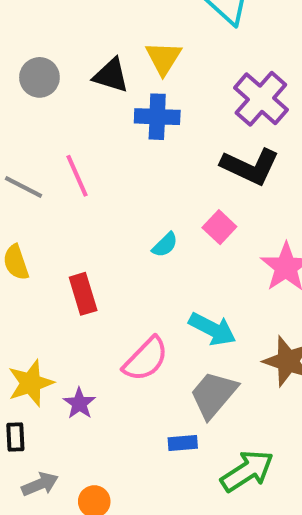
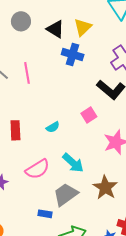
cyan semicircle: (165, 245) -> (53, 127), moved

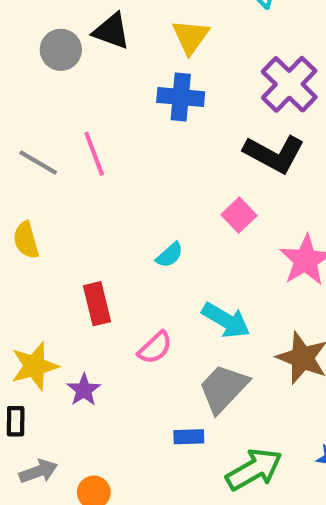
black triangle: (55, 29) -> (112, 31), moved
red rectangle: (15, 130) -> (97, 304), moved
pink semicircle: (37, 169) -> (155, 348), size x0.7

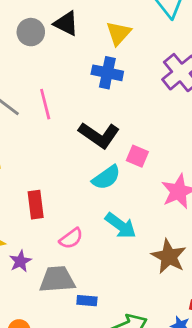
black L-shape: (274, 154) -> (99, 135), moved
pink square: (239, 215) -> (137, 156), turned -30
cyan semicircle: (170, 255) -> (106, 177), moved, size x1.5
gray trapezoid: (223, 388) -> (57, 280), moved, turned 36

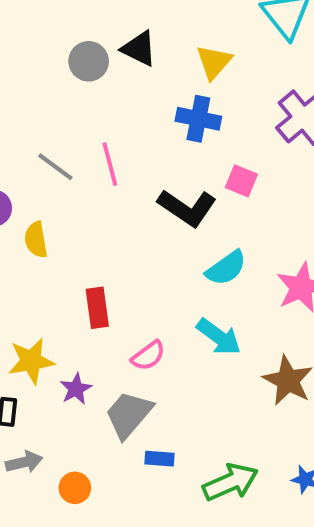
pink square: (137, 156) -> (241, 181), moved
cyan semicircle: (106, 177) -> (226, 268), moved
gray trapezoid: (57, 280) -> (129, 415), turned -45
blue rectangle: (87, 301) -> (159, 459), moved

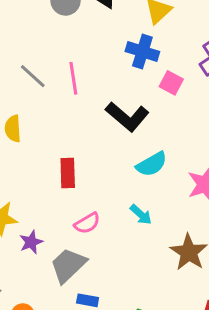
pink square: (241, 181) -> (171, 83), moved
red rectangle: (97, 308) -> (68, 173), moved
cyan arrow: (219, 337) -> (141, 215), size x0.7

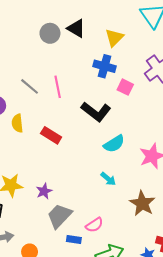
red rectangle: (68, 173) -> (51, 135), moved, turned -54
pink semicircle: (87, 223) -> (94, 225), moved
purple star: (31, 242) -> (44, 191), moved

